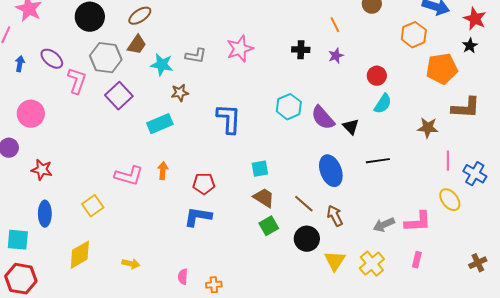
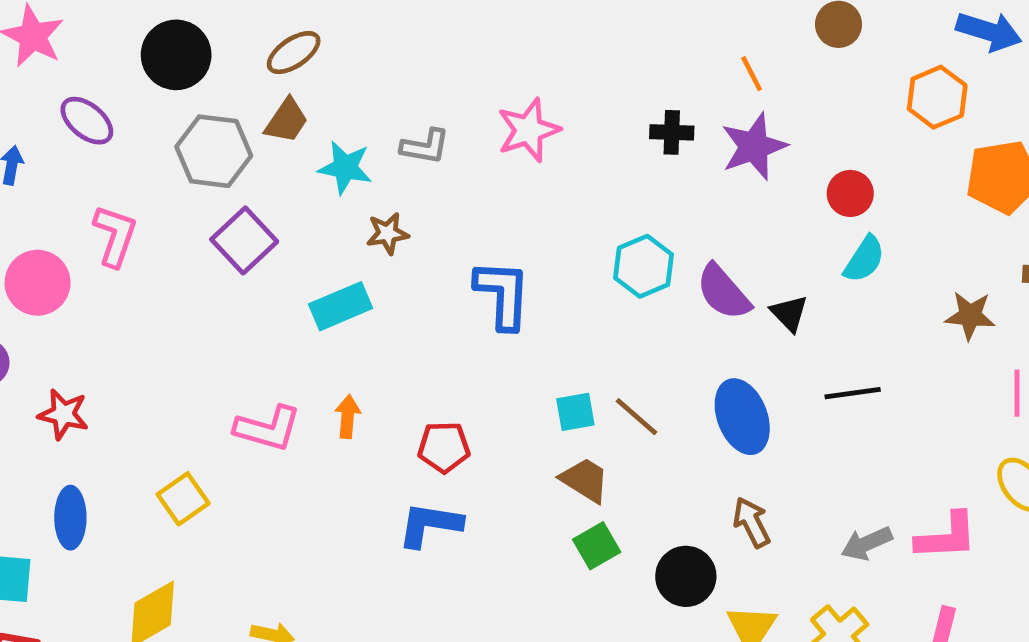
purple star: (336, 56) -> (754, 146), size x1.8
purple ellipse: (52, 59) -> (87, 121), moved
pink L-shape: (77, 81) -> (115, 236), moved
brown line: (304, 204) -> (637, 417), moved

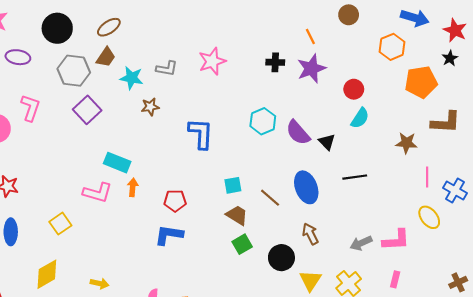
purple ellipse: (87, 121) -> (18, 57), turned -30
cyan rectangle: (341, 306) -> (117, 163), moved, turned 45
brown line: (637, 417) -> (270, 198), moved

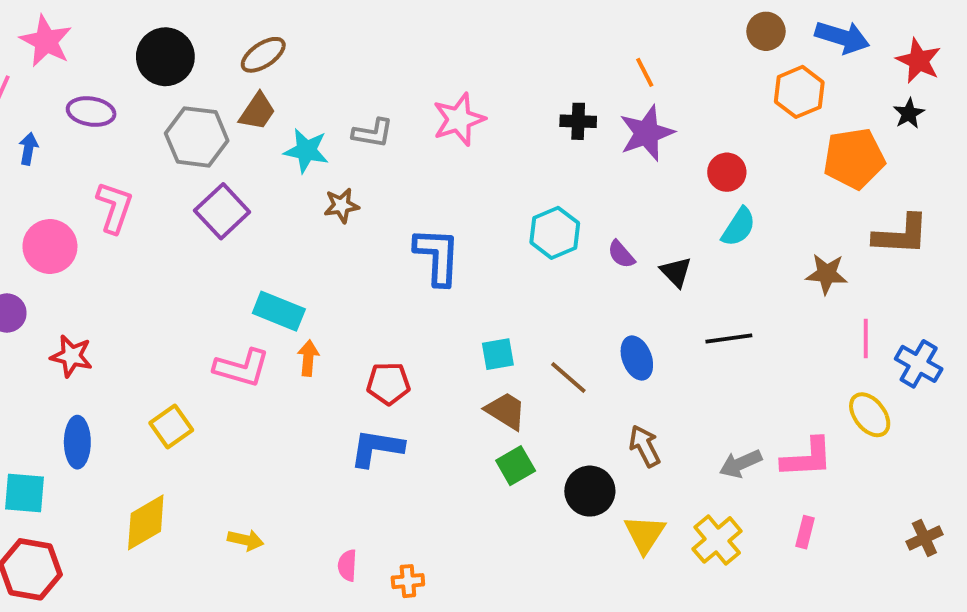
brown circle: (349, 15) -> (766, 31), moved
purple semicircle: (298, 133) -> (621, 254), size x0.6
blue ellipse: (306, 187) -> (637, 358), size x0.7

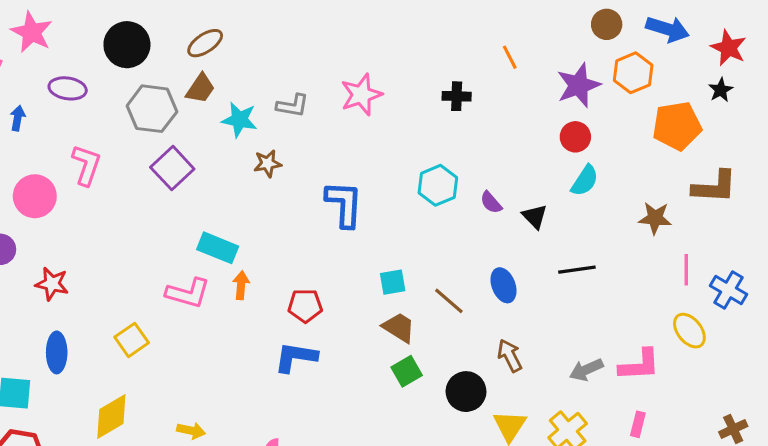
purple star: (647, 133) -> (579, 85), moved

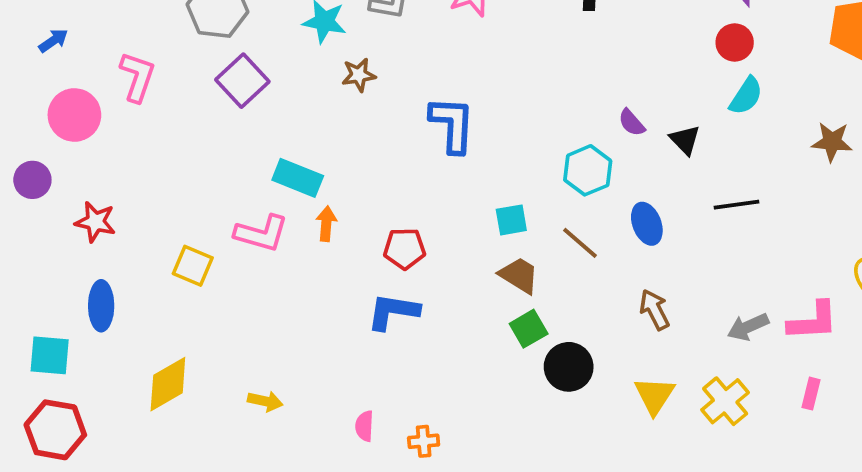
blue arrow: (18, 118) -> (53, 41), moved, turned 45
cyan hexagon: (438, 185) -> (588, 170), moved
yellow square: (132, 340) -> (193, 266), moved, turned -32
black circle: (466, 392) -> (569, 367), moved

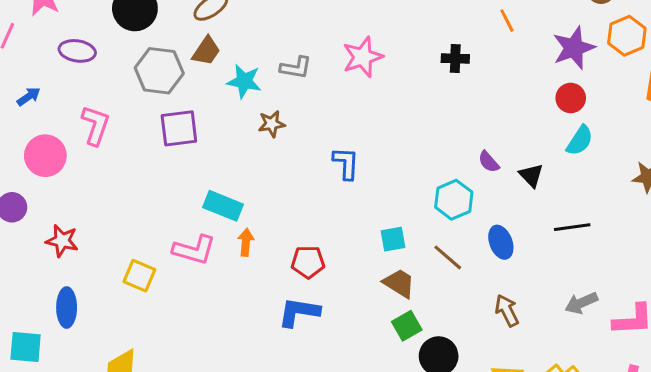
purple square: (242, 81) -> (179, 128), turned 36
blue L-shape: (452, 125) -> (346, 163), size x0.7
gray arrow: (748, 327) -> (581, 303), moved

